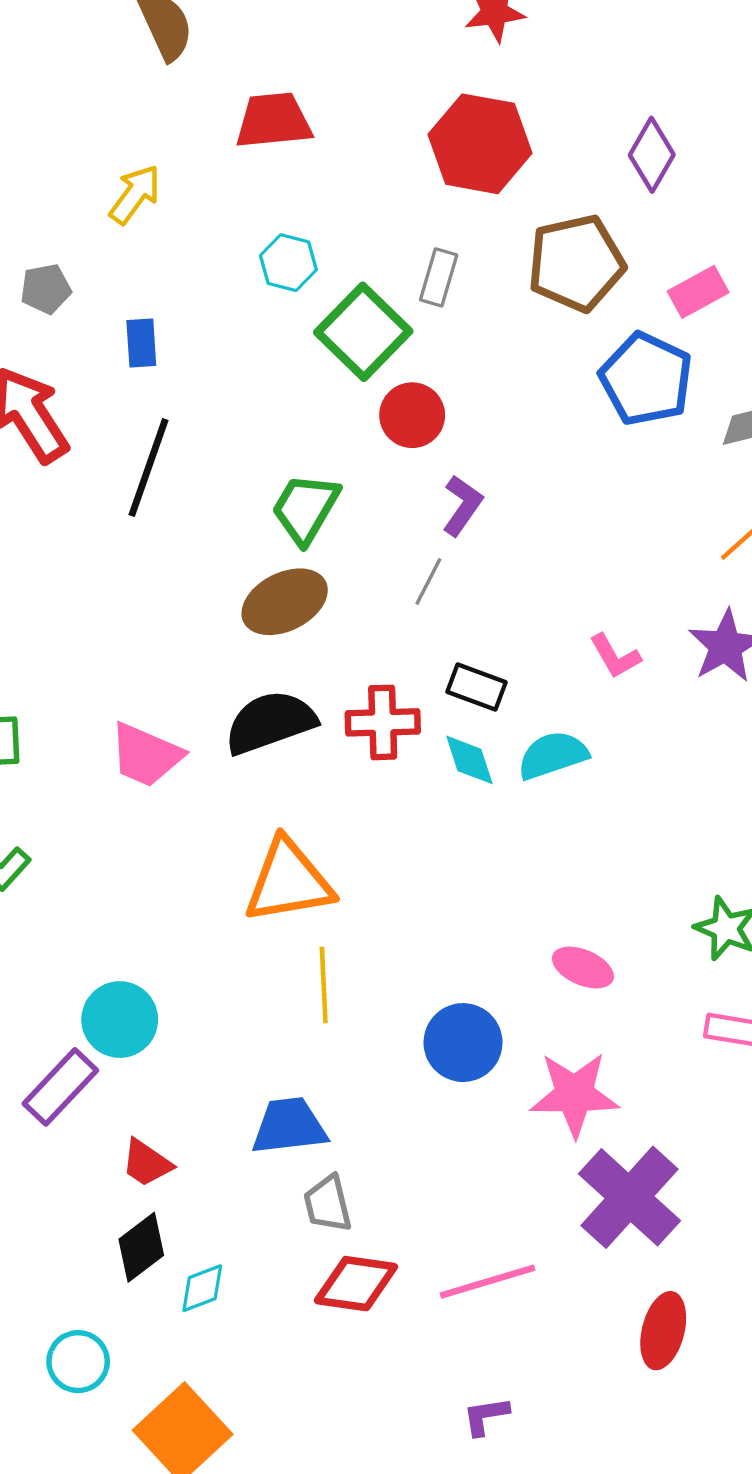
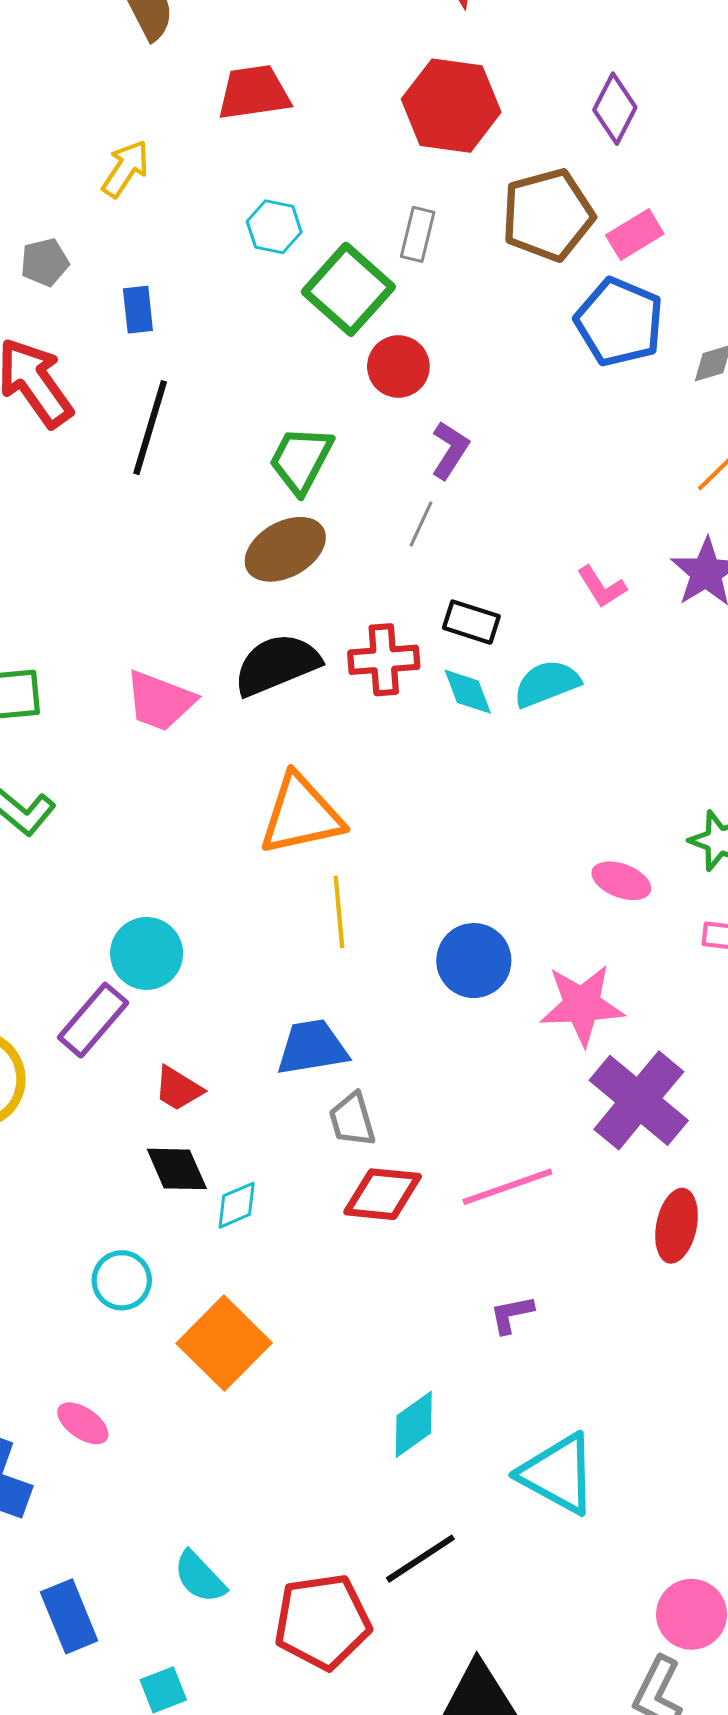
pink rectangle: (698, 292) -> (635, 235), moved
pink ellipse: (583, 967) -> (621, 881), moved
black diamond: (141, 1247) -> (177, 1169), turned -74

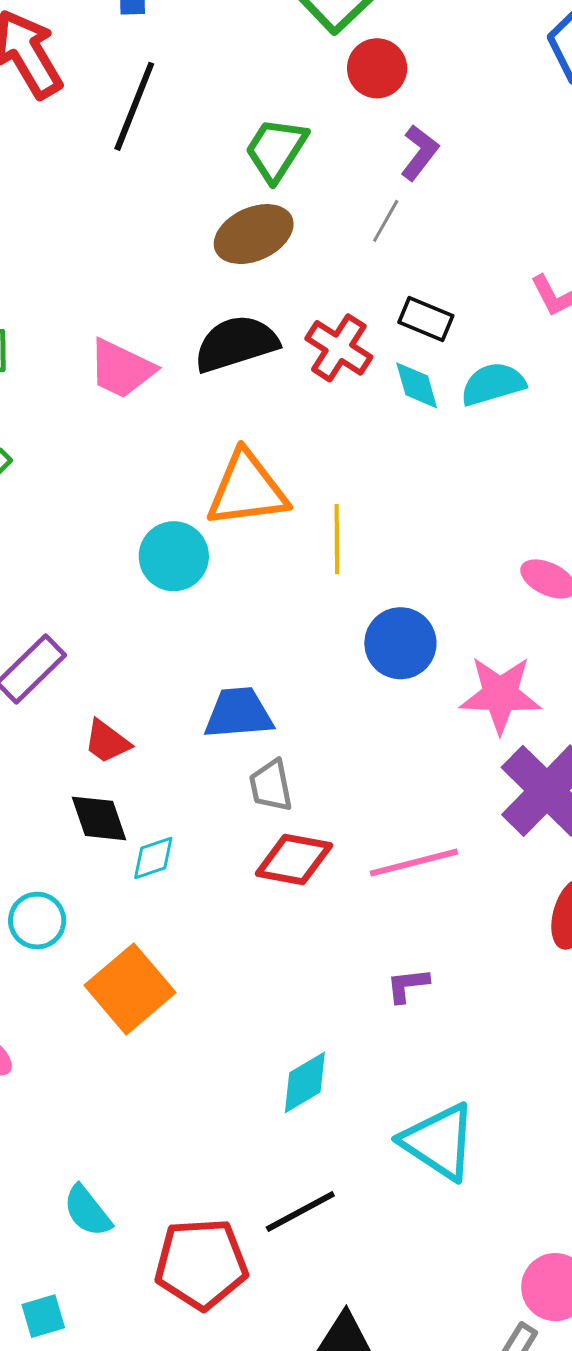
red cross: (384, 660) -> (339, 348), turned 32
yellow line: (339, 912) -> (337, 539), moved
cyan circle: (147, 953) -> (174, 556), moved

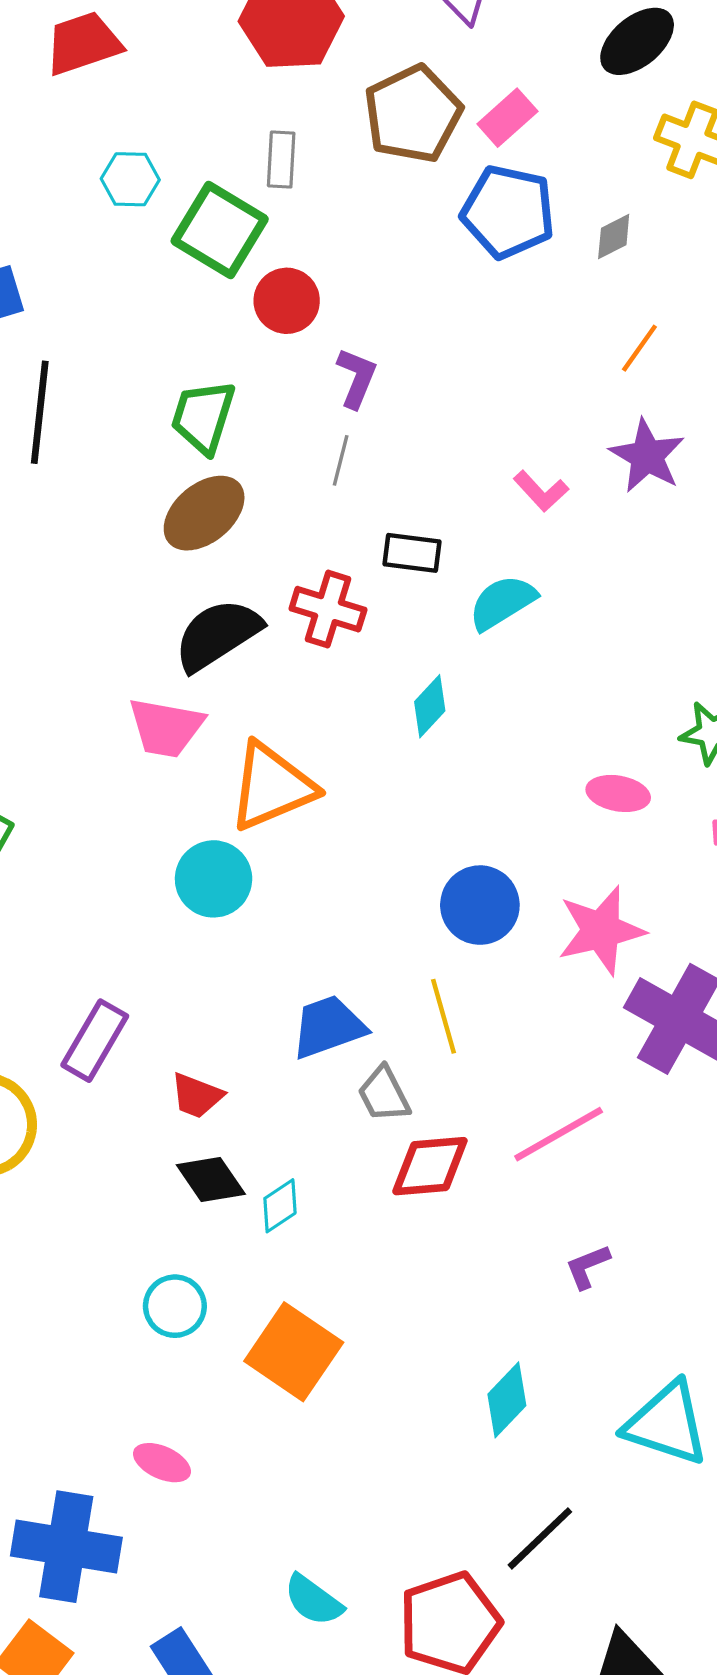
pink trapezoid: (121, 369) -> (166, 727), moved
cyan diamond: (417, 385) -> (430, 706), moved, turned 74
yellow line: (337, 539) -> (444, 1016), moved

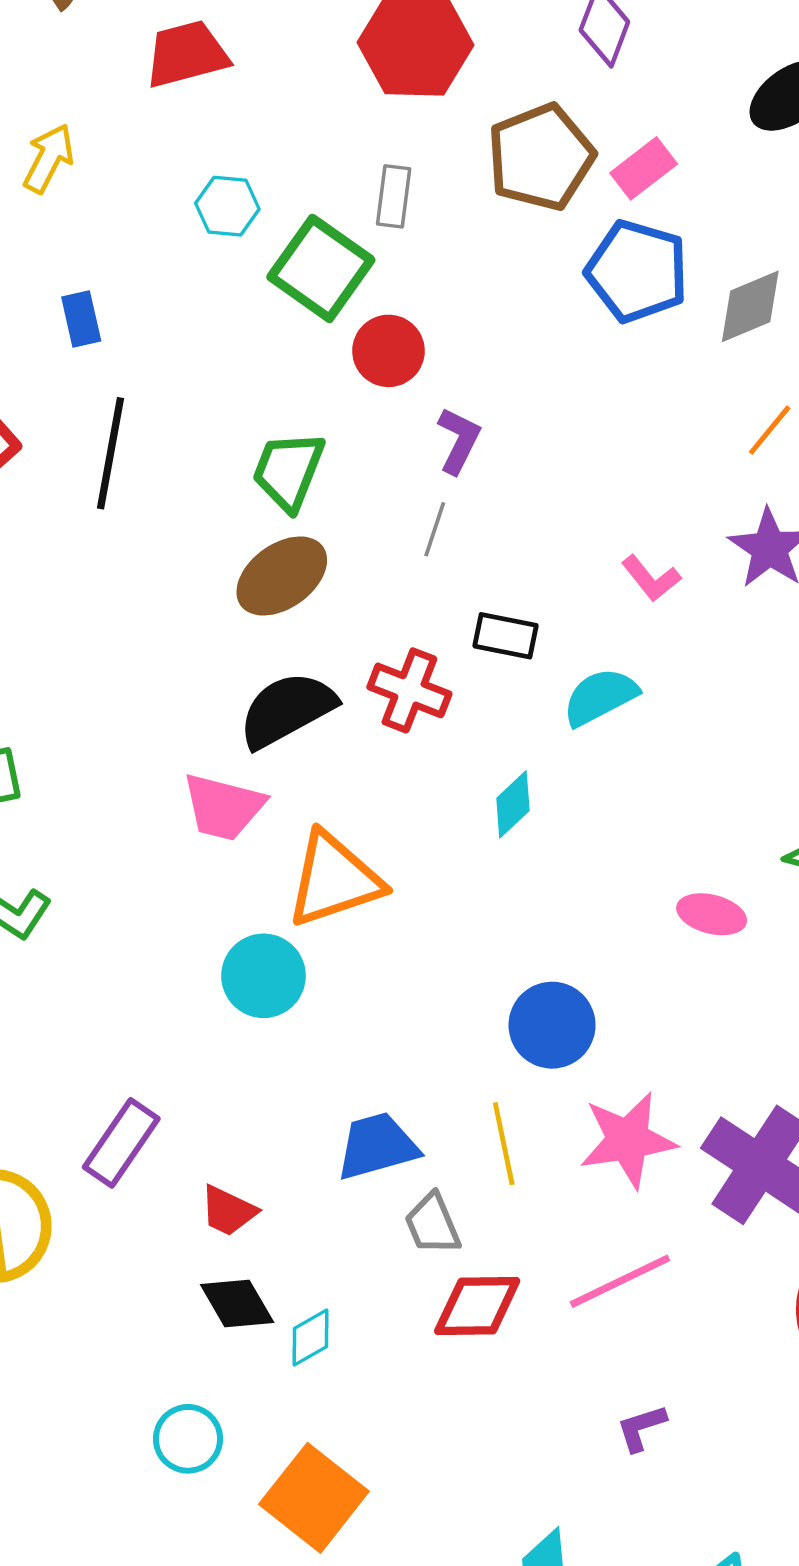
gray diamond: (614, 237) -> (750, 306), size x1.5
pink star: (601, 930) -> (628, 1140), moved

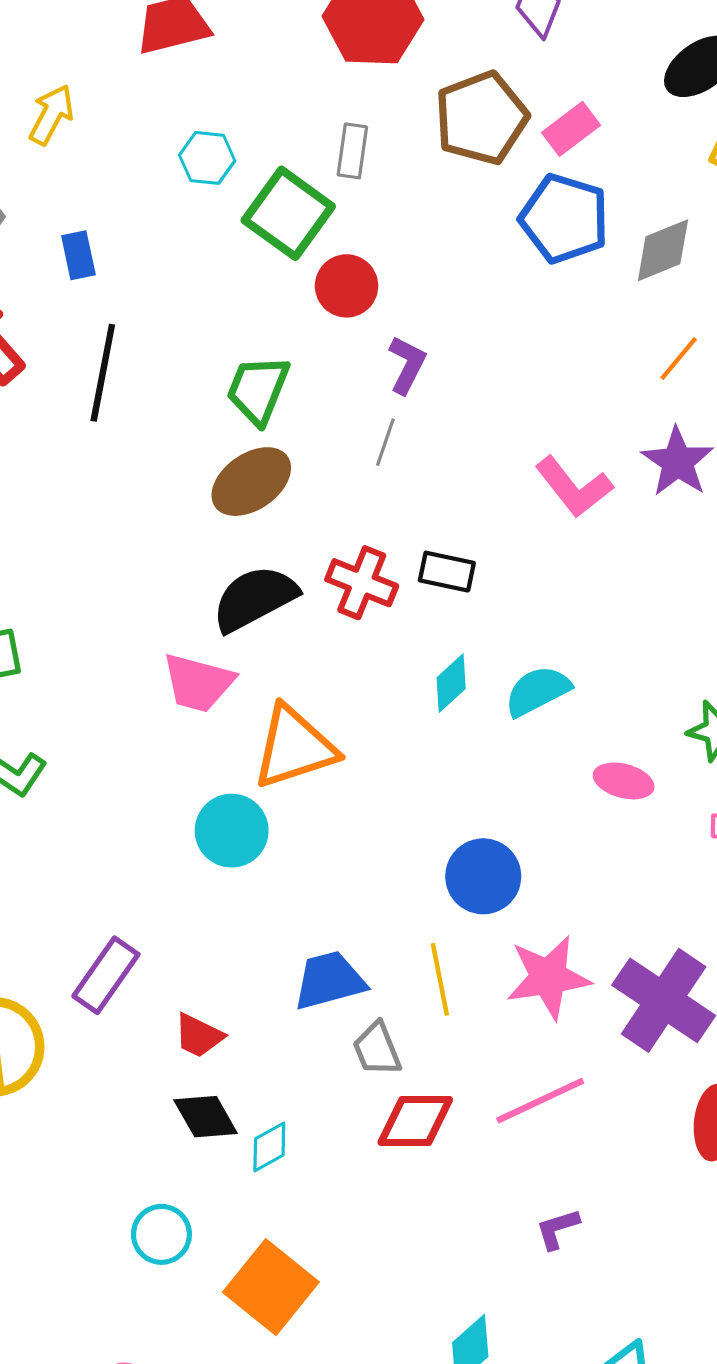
pink L-shape: (651, 578) -> (574, 487), size x1.5
black rectangle: (505, 636) -> (447, 572), moved
cyan semicircle: (600, 697) -> (538, 691), moved

